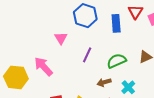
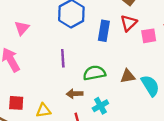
pink triangle: (61, 38) -> (22, 28), moved
purple line: (87, 55) -> (63, 58), turned -42

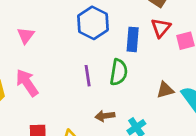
pink triangle: (22, 28) -> (26, 35), moved
green semicircle: (94, 73) -> (119, 72), moved, turned 115

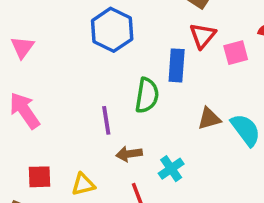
blue rectangle: (133, 39) -> (177, 65), moved
purple line: (88, 76) -> (106, 120), moved

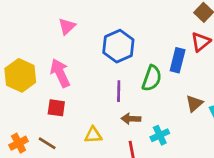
blue hexagon: (112, 30) -> (118, 46), moved
brown triangle: (209, 119) -> (194, 103), turned -36
red square: (40, 177) -> (56, 108), moved

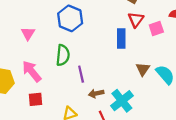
blue hexagon: (118, 46) -> (70, 18), moved
green semicircle: (152, 78) -> (63, 55), moved
cyan cross: (160, 135) -> (122, 101), size x1.5

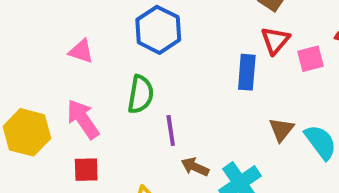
pink triangle: (28, 33) -> (81, 51), turned -48
brown arrow: (96, 93) -> (195, 167), turned 32

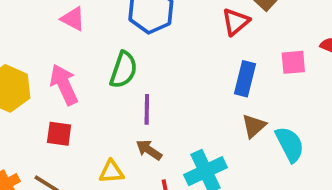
red triangle: (275, 40) -> (236, 22), moved
blue rectangle: (247, 72) -> (245, 79), moved
brown arrow: (195, 167) -> (149, 150), moved

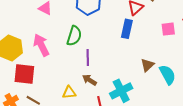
blue rectangle: (245, 79) -> (127, 29), moved
red square: (59, 134) -> (24, 74), moved, size x1.5

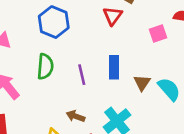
blue rectangle: (127, 29) -> (114, 67), moved
purple line: (88, 57) -> (82, 75), moved

